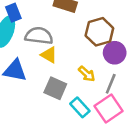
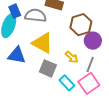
gray semicircle: (39, 36) -> (35, 16), moved
yellow triangle: (49, 55) -> (43, 43), size x1.6

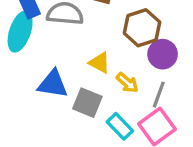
yellow triangle: (43, 43) -> (100, 63), moved, size x0.6
blue triangle: (17, 55) -> (53, 84), moved

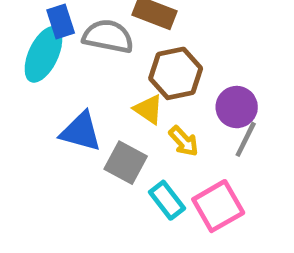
brown hexagon: (142, 28) -> (176, 73), moved
gray line: (159, 95) -> (246, 139), moved

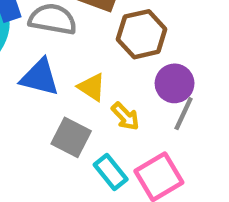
brown hexagon: (176, 73) -> (142, 34), moved
blue triangle: (81, 132) -> (40, 77), moved

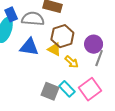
brown hexagon: (142, 34) -> (62, 36), moved
gray square: (71, 137) -> (50, 91), moved

